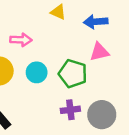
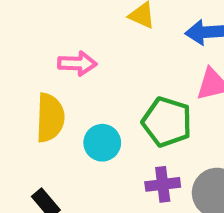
cyan circle: (37, 72) -> (102, 143), moved

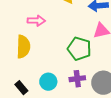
cyan circle: (102, 143) -> (48, 82), moved

